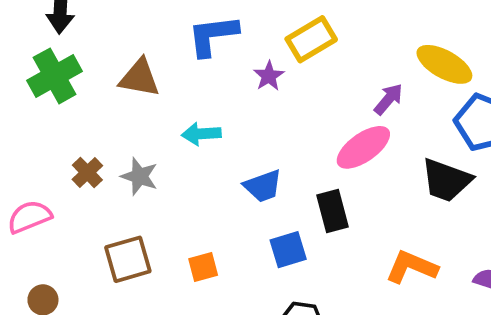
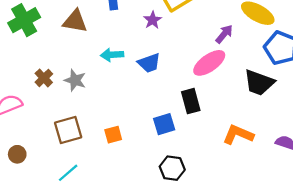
blue trapezoid: (263, 186) -> (149, 63), moved

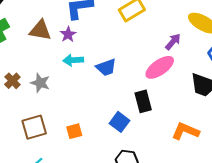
purple star: (153, 20) -> (68, 34), moved
blue square: (164, 124) -> (120, 122), turned -36

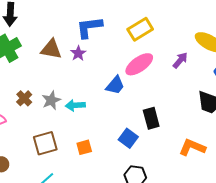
cyan arrow: (73, 60) -> (75, 105), moved
blue trapezoid: (106, 67) -> (115, 85), turned -30
pink ellipse: (160, 67) -> (139, 64), moved
gray star: (40, 83) -> (51, 100), turned 30

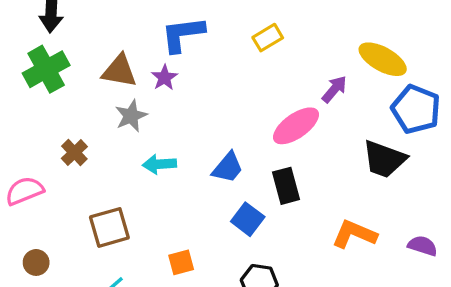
yellow rectangle: (140, 29) -> (268, 38), size x0.7
pink ellipse: (139, 64) -> (296, 126), moved
blue trapezoid: (115, 85) -> (228, 168), moved
gray star: (51, 100) -> (131, 116), moved
orange square: (84, 147) -> (181, 262), moved

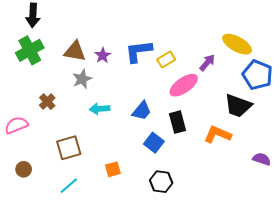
blue L-shape: (183, 34) -> (139, 51), moved
yellow rectangle: (268, 38) -> (166, 60), moved
orange L-shape: (354, 234) -> (218, 134), moved

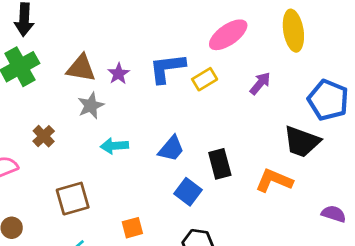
yellow ellipse: (237, 44) -> (293, 31), moved, turned 52
pink ellipse: (184, 85) -> (228, 35), moved

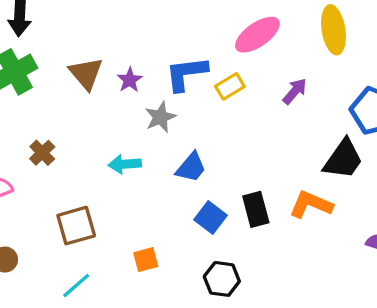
brown triangle: (81, 68) -> (86, 73), turned 40
gray star: (91, 106) -> (160, 117), moved
black trapezoid: (302, 142) -> (343, 159), turned -75
black rectangle: (220, 164) -> (256, 209), moved

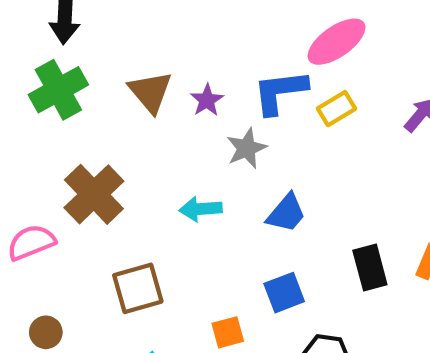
pink ellipse: (257, 35) -> (336, 42), moved
brown cross: (42, 153) -> (94, 194), size x1.8
blue square: (211, 217) -> (284, 293), moved, turned 32

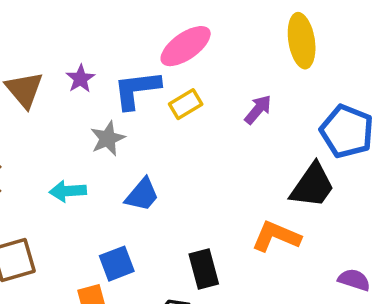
purple star: (207, 100) -> (80, 79), moved
black rectangle: (370, 267) -> (204, 269), moved
blue square: (284, 293) -> (117, 264), moved

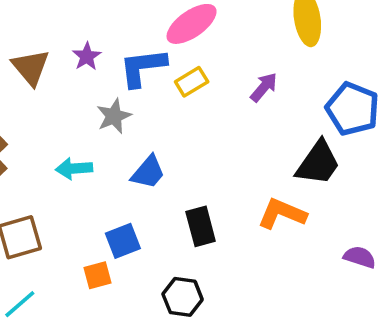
black rectangle: (204, 269) -> (201, 226), moved

